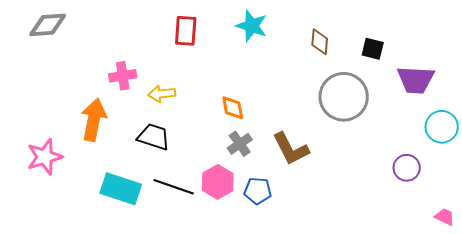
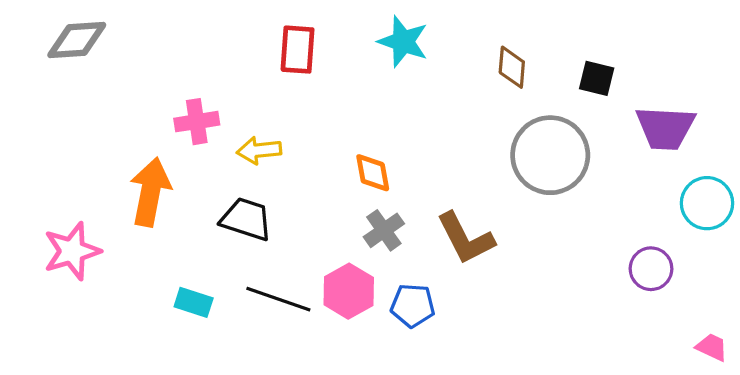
cyan rectangle: (121, 189) -> (194, 302), size x0.6

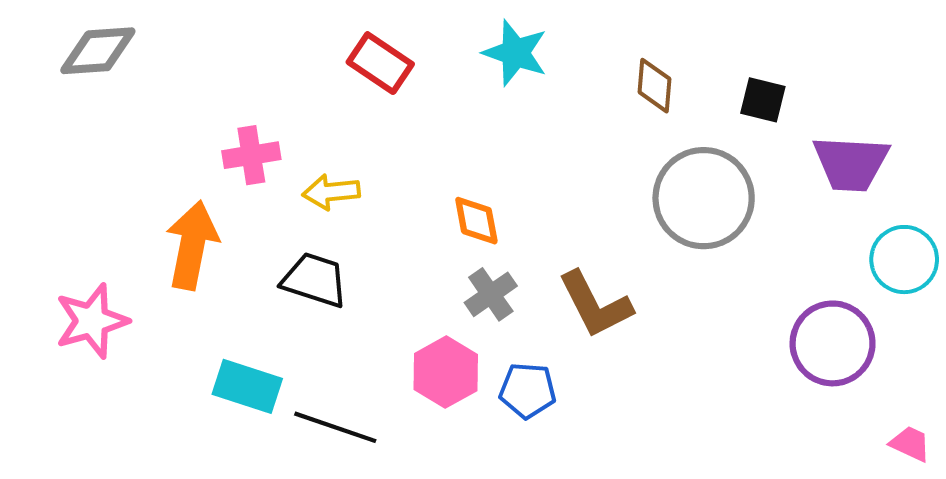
red rectangle: (298, 50) -> (380, 63), turned -60
purple circle: (651, 269) -> (833, 343), size x1.5
black line: (278, 299) -> (335, 427), moved
cyan rectangle: (194, 302) -> (247, 386), size x1.4

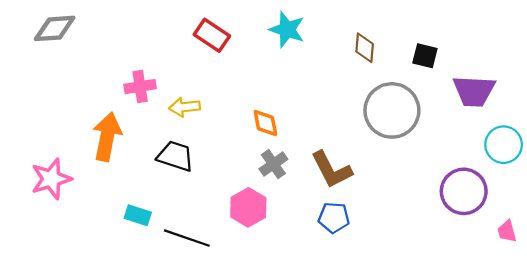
cyan rectangle: (247, 386) -> (138, 215), size x0.7
blue pentagon: (528, 390) -> (334, 218), moved
pink trapezoid: (910, 444) -> (507, 231), moved, turned -130

